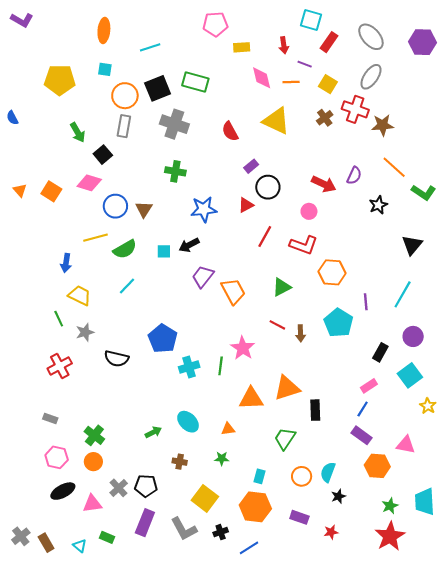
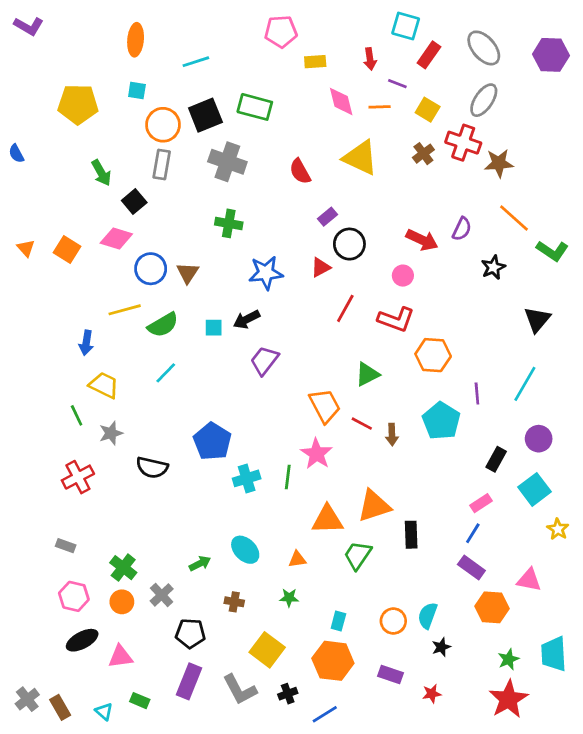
orange trapezoid: (233, 291) -> (325, 406), moved
green trapezoid: (285, 438) -> (358, 555), moved
gray cross: (119, 488) -> (162, 595), moved

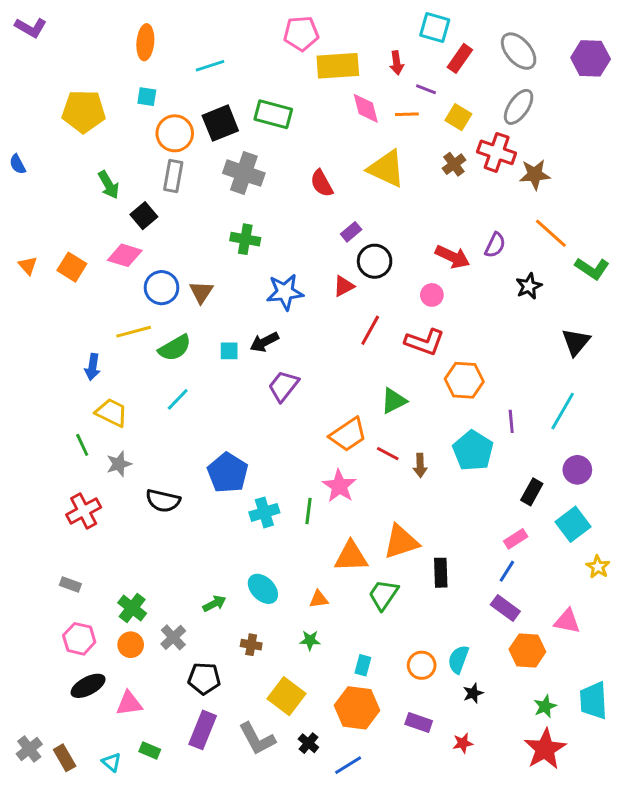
yellow rectangle: (315, 62) -> (338, 66), size x1.8
orange trapezoid: (325, 406) -> (348, 435), turned 84
black cross: (288, 694) -> (308, 743), turned -30

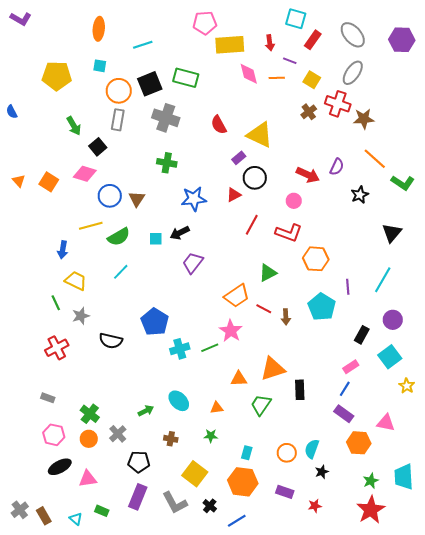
yellow triangle: (386, 169) -> (260, 135), moved
green line: (308, 511) -> (210, 348), turned 60
orange triangle: (351, 557) -> (239, 379), size x0.7

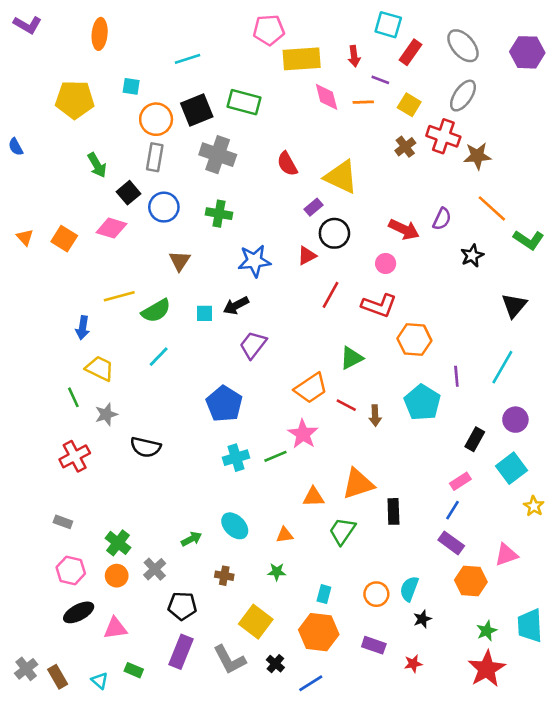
orange ellipse: (99, 29) -> (100, 34), moved
blue circle: (110, 196) -> (164, 207), moved
blue pentagon: (155, 322) -> (224, 404), moved
pink triangle: (386, 423) -> (506, 555), turned -30

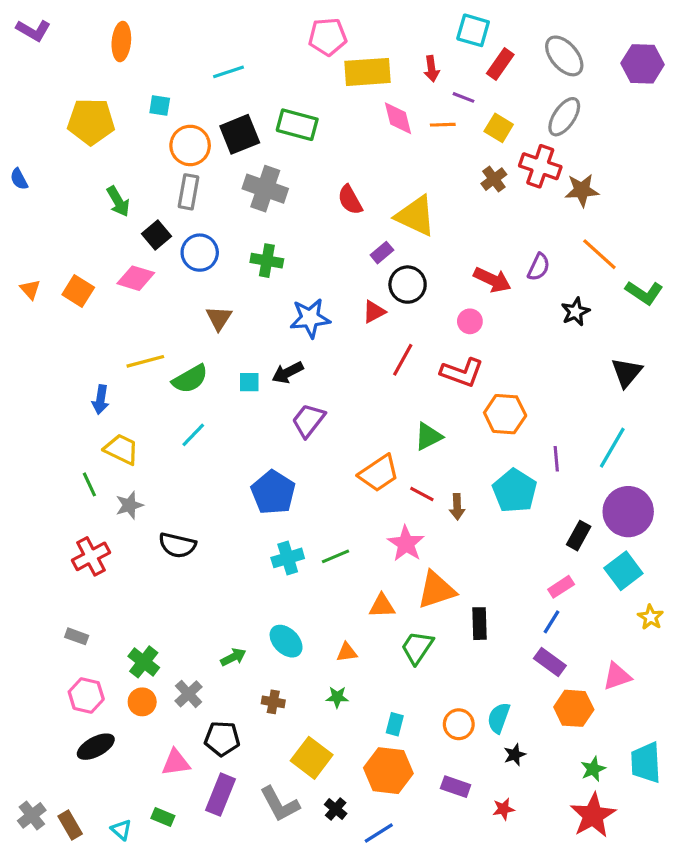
purple circle: (515, 420) -> (628, 512), size x1.6
pink star: (303, 434) -> (406, 544), moved
pink triangle: (115, 628) -> (176, 763), moved

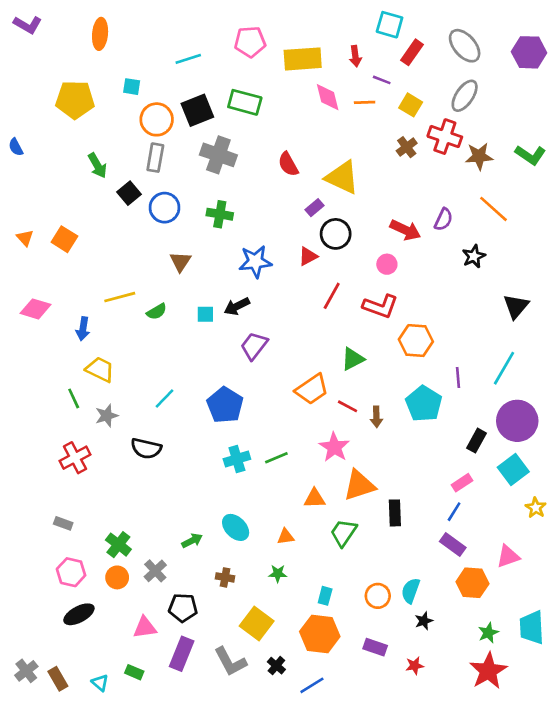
pink pentagon: (328, 37) -> (250, 42), moved
pink diamond: (136, 278) -> (36, 309), moved
green L-shape: (644, 293) -> (530, 155), moved
green semicircle: (190, 379) -> (157, 312), size x0.7
cyan line: (193, 435) -> (165, 398), moved

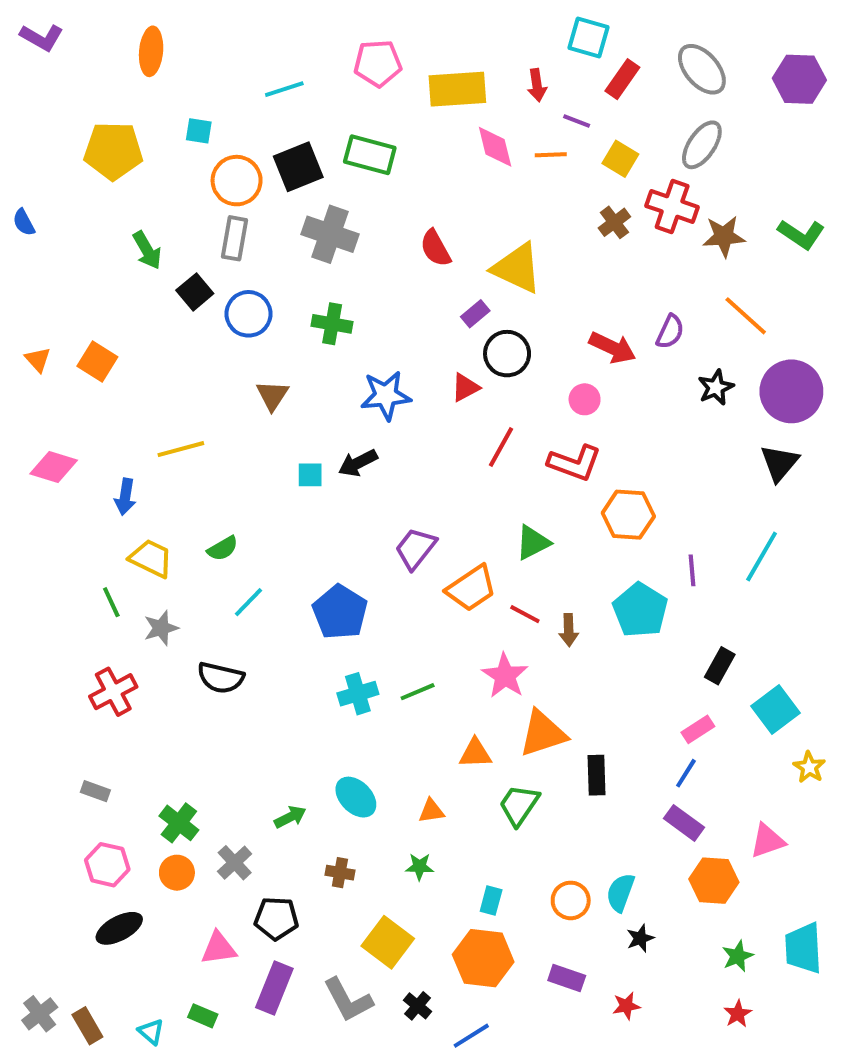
green semicircle: (157, 312) -> (223, 548), moved
purple trapezoid: (254, 346) -> (416, 548), moved
purple circle: (517, 421) -> (791, 391), moved
red star: (488, 671) -> (738, 1014), size x0.5

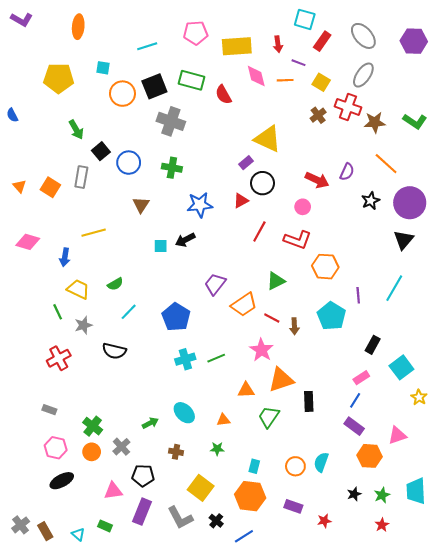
gray rectangle: (235, 238) -> (81, 177), moved
red semicircle: (435, 248) -> (223, 95), moved
black star: (640, 938) -> (354, 494), moved

